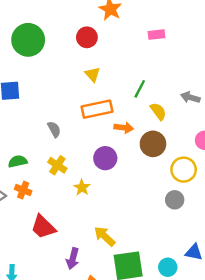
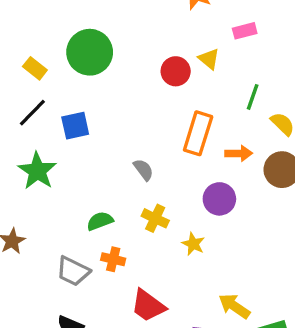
pink rectangle: (156, 35) -> (245, 31), moved
red circle: (87, 37) -> (176, 71), moved
yellow triangle: (93, 74) -> (209, 59), moved
orange rectangle: (97, 109) -> (198, 133), turned -52

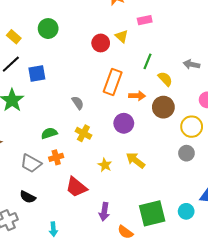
green circle: (90, 52) -> (48, 29), size x0.7
yellow star: (193, 244) -> (105, 165), moved
orange cross: (113, 259) -> (56, 157), turned -32
yellow arrow: (234, 306) -> (135, 160), moved

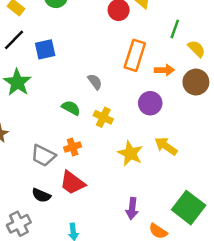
green semicircle: (49, 133) -> (71, 108), moved, turned 49
yellow star: (105, 165) -> (130, 153), size x1.5
red trapezoid: (76, 187) -> (72, 183), moved
green square: (152, 213) -> (189, 208), turned -36

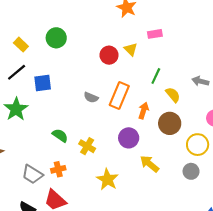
orange arrow: (164, 70) -> (144, 111), turned -77
gray semicircle: (95, 82) -> (91, 97), moved, turned 144
yellow arrow: (166, 146) -> (149, 164), moved

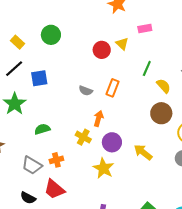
orange rectangle: (119, 95) -> (113, 88), size x0.7
orange arrow: (144, 111) -> (98, 119), moved
green semicircle: (60, 135) -> (42, 129), moved, turned -49
purple circle: (129, 138) -> (112, 142), moved

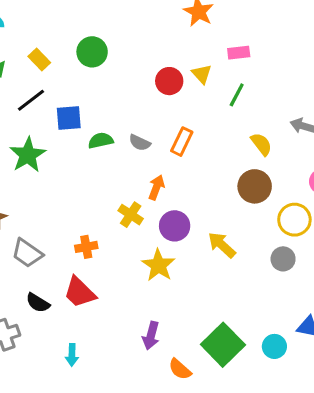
green line: (147, 68) -> (237, 95), moved
green semicircle: (42, 129) -> (101, 141), moved
gray trapezoid: (32, 165) -> (27, 253), moved

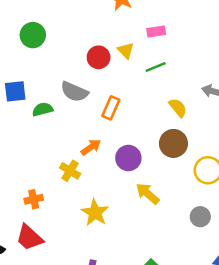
green line: (237, 95) -> (156, 67), turned 42
gray semicircle: (140, 143) -> (74, 92), moved, size x1.5
orange arrow: (156, 187) -> (91, 147), turned 36
purple circle: (175, 226) -> (128, 158), moved
gray circle: (283, 259) -> (200, 217), moved

